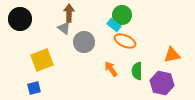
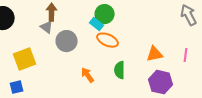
orange arrow: (111, 69) -> (88, 75), moved
purple hexagon: (162, 83) -> (161, 82), moved

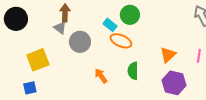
green circle: (105, 14) -> (130, 15), moved
orange triangle: (155, 54) -> (168, 55), turned -30

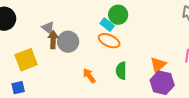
brown arrow: (65, 13) -> (53, 40), moved
cyan rectangle: (110, 25) -> (107, 25), moved
orange triangle: (168, 55) -> (158, 65), moved

